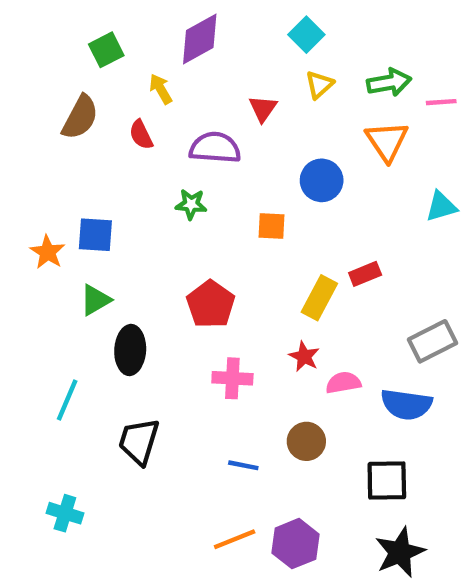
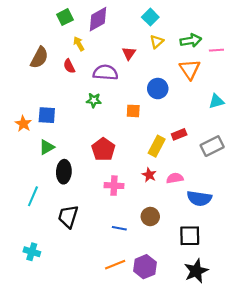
green square: (106, 50) -> (65, 17), moved
gray rectangle: (433, 341) -> (212, 146), moved
pink semicircle: (343, 383) -> (175, 178), moved

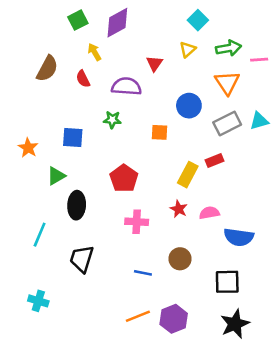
cyan square: (150, 17) -> (198, 20), moved
blue square: (47, 115) -> (73, 138), moved
gray rectangle: (212, 146) -> (227, 123), moved

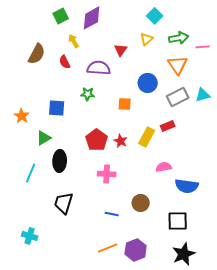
red star: (179, 209) -> (121, 141), moved
cyan line: (40, 235) -> (31, 173), moved

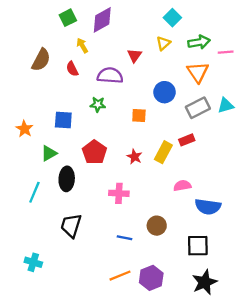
red pentagon: (97, 140) -> (94, 152), moved

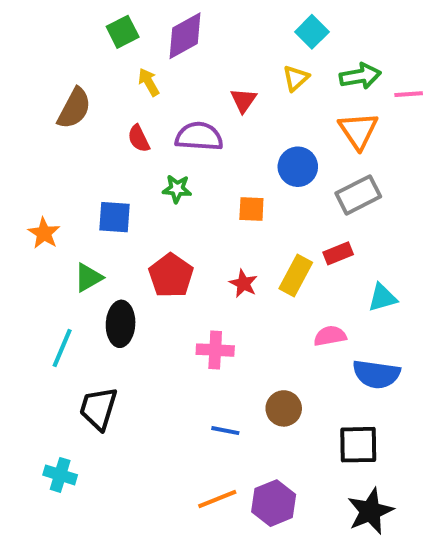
red semicircle: (72, 69) -> (139, 139), moved
cyan triangle: (226, 106) -> (382, 298), moved
black trapezoid: (71, 226) -> (98, 408), moved

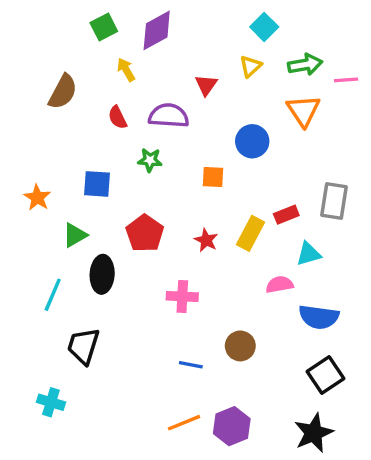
gray rectangle: (358, 195) -> (334, 201), moved, turned -54
cyan triangle: (382, 298) -> (309, 254), moved
black square: (358, 445) -> (326, 375), moved, turned -33

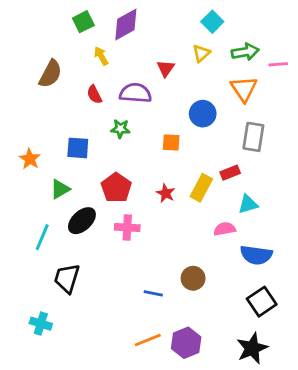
gray rectangle: (334, 201) -> (253, 137), moved
black ellipse: (102, 274) -> (82, 221), turned 44
pink cross: (182, 296) -> (127, 228), moved

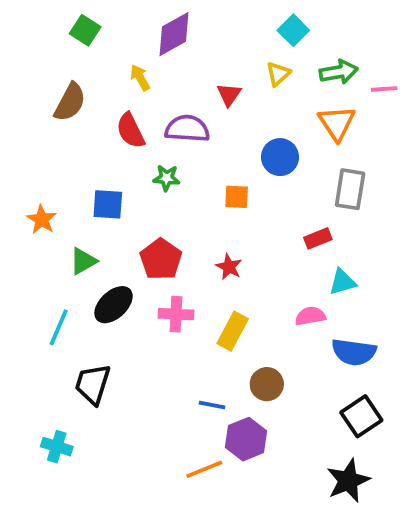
green square: (83, 22) -> (85, 30), moved, turned -30
red semicircle: (94, 94) -> (131, 131), size x1.4
yellow rectangle: (201, 188) -> (233, 331), moved
purple hexagon: (186, 343) -> (246, 439), moved

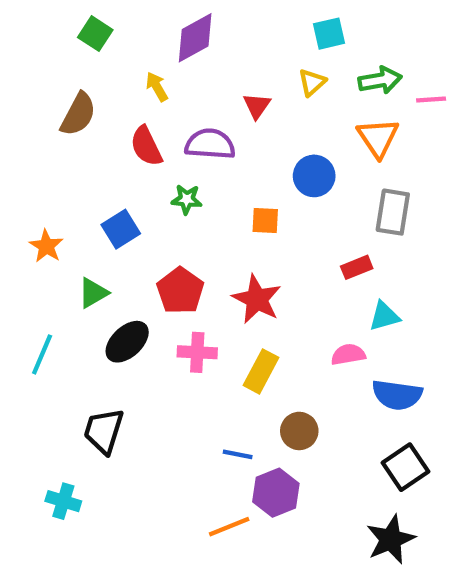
cyan square: (293, 30) -> (329, 34), turned 32
blue square: (108, 204) -> (121, 229), turned -36
red star: (229, 267) -> (257, 299), size x1.6
cyan line: (59, 327) -> (42, 354), moved

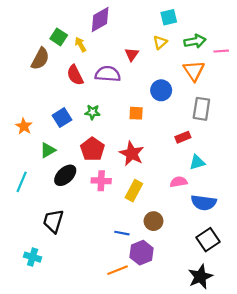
green square: (95, 34) -> (59, 37), moved
green star: (187, 199) -> (92, 112), moved

